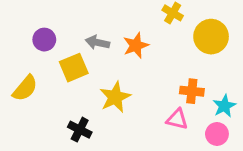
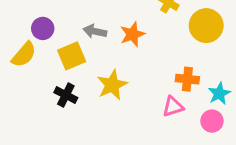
yellow semicircle: (25, 88) -> (24, 55), moved
pink triangle: (177, 119) -> (173, 107), turned -30
black cross: (80, 130) -> (66, 95), moved

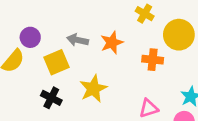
orange cross: (187, 79) -> (153, 60), moved

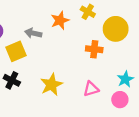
orange star: (112, 43) -> (60, 20), moved
yellow star: (93, 89) -> (51, 85), moved

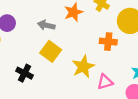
yellow square: (16, 51) -> (51, 51), moved, turned -30
yellow star: (51, 85) -> (83, 67), moved

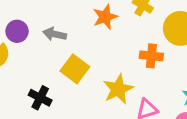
gray arrow: (46, 25) -> (55, 34), moved

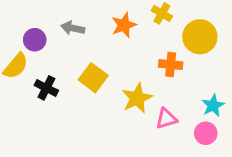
gray arrow: (55, 34) -> (73, 28), moved
black cross: (40, 98) -> (46, 88), moved

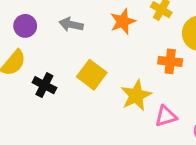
purple circle: (35, 40) -> (25, 26), moved

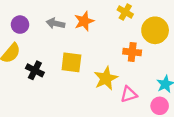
orange star: (123, 21) -> (84, 21), moved
yellow square: (92, 75) -> (71, 62), turned -30

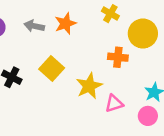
yellow square: (71, 62) -> (52, 68), turned 35

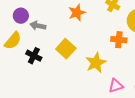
gray arrow: (34, 26) -> (38, 26), moved
pink triangle: (114, 103) -> (116, 86), moved

